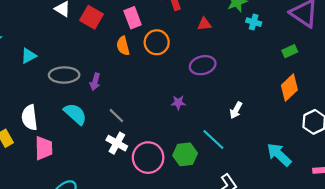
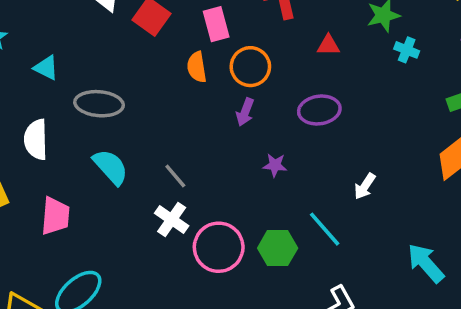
cyan triangle: (29, 56) -> (46, 68), turned 49
purple arrow: (95, 82) -> (245, 112), moved
white semicircle: (29, 117) -> (36, 139), moved

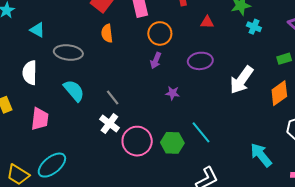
orange semicircle: (197, 67) -> (107, 33), moved
white arrow: (365, 186) -> (241, 80), moved, size x1.8

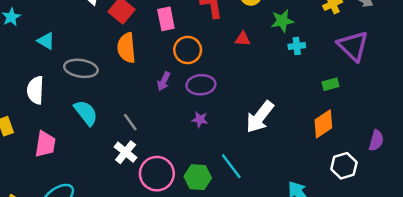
cyan cross: (254, 27) -> (297, 46), turned -32
orange semicircle: (107, 33) -> (126, 48), size x1.4
purple arrow: (156, 61) -> (164, 81), moved
purple ellipse: (200, 61) -> (201, 85), moved
white arrow: (241, 80) -> (260, 117), moved

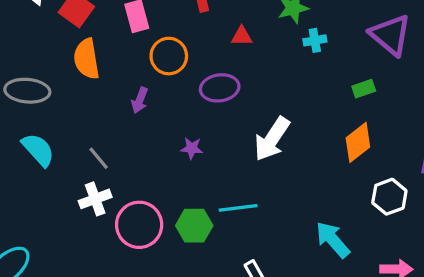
purple ellipse: (201, 85) -> (220, 88), moved
white cross: (126, 152) -> (95, 199), turned 35
cyan line: (231, 166) -> (238, 208), turned -56

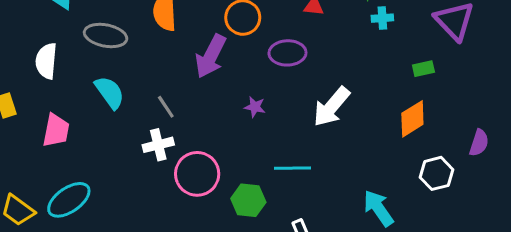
purple arrow: (140, 100) -> (211, 56), size x1.8
green hexagon: (194, 226) -> (248, 200), moved

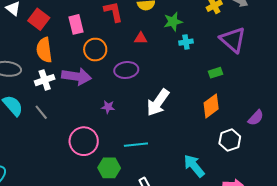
purple arrow: (211, 56) -> (77, 76), turned -104
gray line: (166, 107) -> (41, 112), moved
purple semicircle: (479, 143) -> (256, 118), turned 30
white cross: (158, 145) -> (45, 80), moved
pink circle: (197, 174) -> (84, 141), moved

